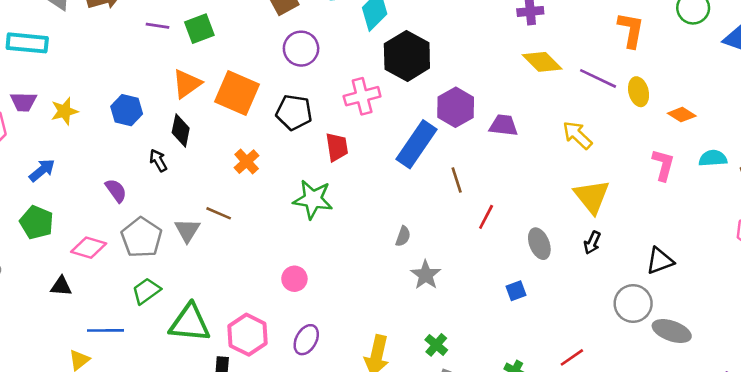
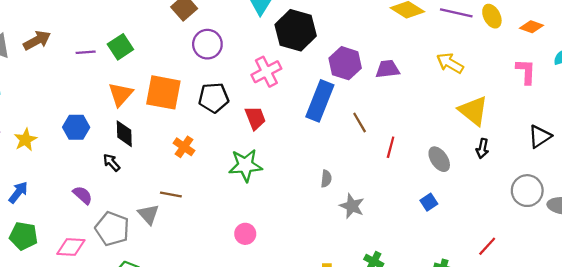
black triangle: (660, 261) -> (540, 136), moved

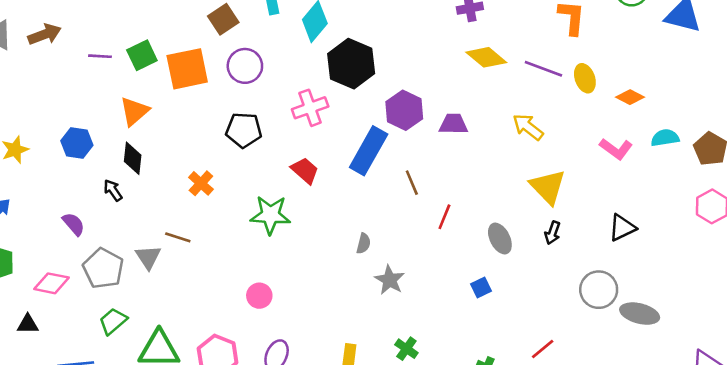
pink L-shape: (526, 71) -> (616, 149), turned 116
orange square: (163, 92) -> (187, 69), moved, turned -30
red trapezoid: (255, 118) -> (305, 170), moved, turned -35

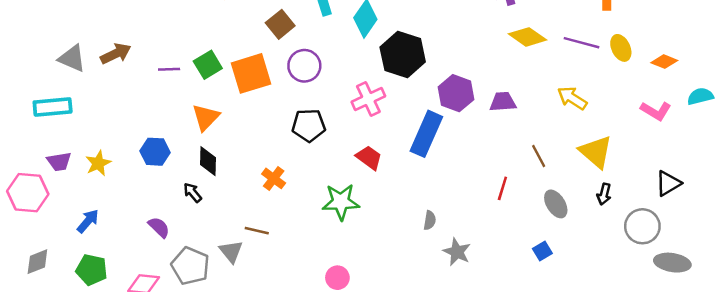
brown line: (412, 183) -> (539, 156), moved
gray circle: (599, 290) -> (642, 226), moved
gray ellipse: (640, 314) -> (672, 263), moved

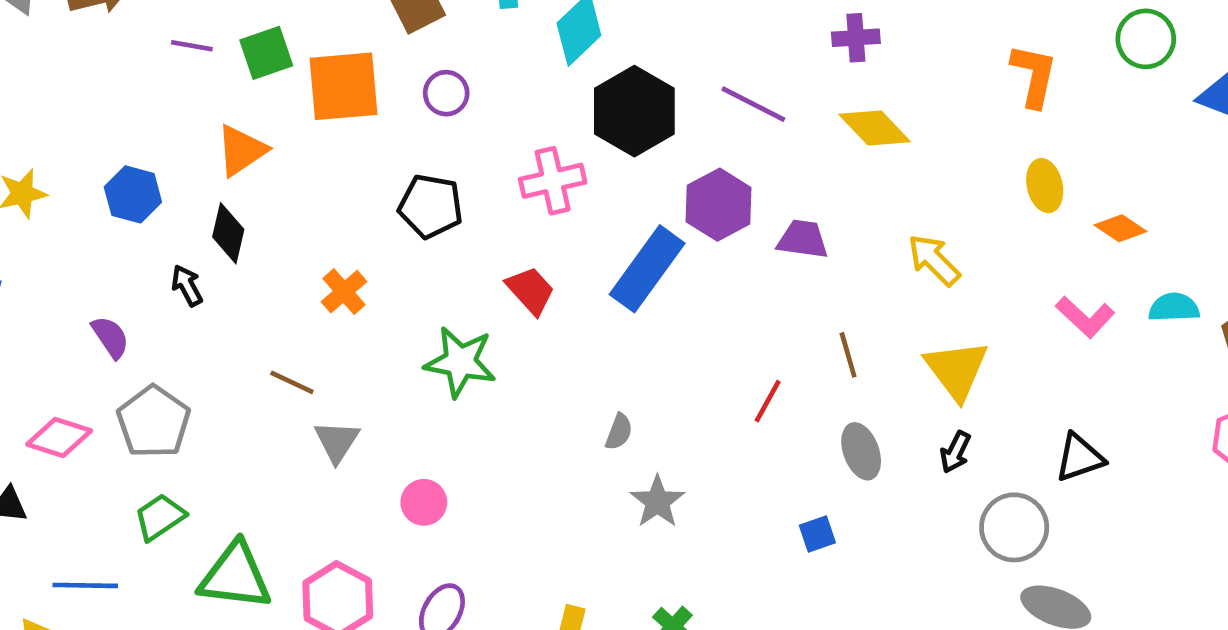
purple line: (581, 43) -> (753, 104), moved
purple circle: (304, 66) -> (446, 93), size x0.7
gray triangle: (231, 251) -> (337, 441), moved

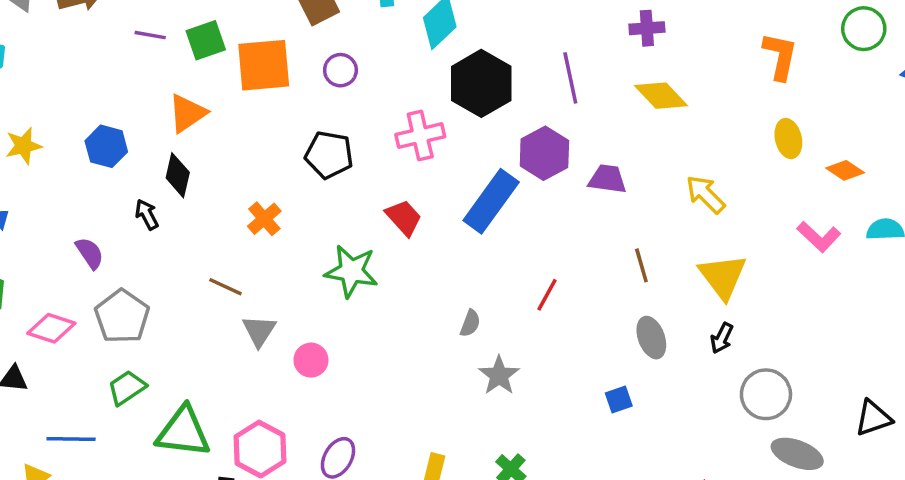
purple line: (753, 104) -> (570, 78), turned 51
red line: (768, 401) -> (547, 295), moved
black triangle: (1079, 458) -> (873, 418), moved
pink circle: (424, 502) -> (311, 360), moved

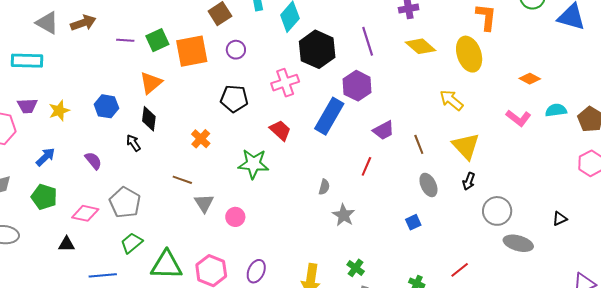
yellow ellipse: (788, 139) -> (469, 54), moved, size x1.6
purple trapezoid: (607, 179) -> (384, 130), moved, turned 150
purple semicircle: (90, 253) -> (93, 161), moved
black triangle: (873, 418) -> (560, 219), size x0.7

